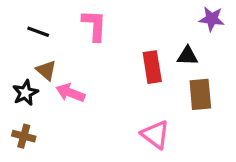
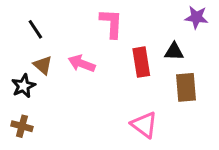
pink L-shape: (94, 25) -> (111, 23), moved
black line: (38, 32) -> (35, 29), turned 36
pink arrow: (70, 93) -> (82, 64), moved

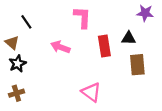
brown triangle: (43, 65) -> (12, 43), moved
pink triangle: (144, 125) -> (91, 92), moved
brown cross: (22, 126) -> (16, 93), turned -32

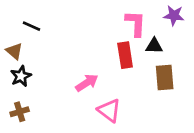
pink L-shape: (82, 17) -> (136, 23), moved
black line: (26, 22) -> (31, 26), turned -32
pink arrow: (60, 47) -> (87, 83), moved, turned 126

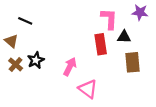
black star: (21, 76) -> (36, 60), moved
pink arrow: (87, 83) -> (70, 67), turned -30
brown cross: (20, 112) -> (16, 64), moved, turned -32

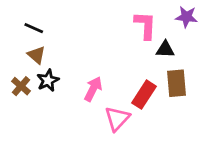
brown triangle: (11, 41) -> (37, 55), moved
red rectangle: (101, 44) -> (144, 95), moved, turned 42
pink triangle: (88, 89) -> (117, 119), turned 36

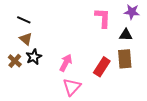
black triangle: (165, 49) -> (126, 35), moved
pink triangle: (117, 119) -> (72, 87), moved

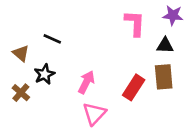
black line: (24, 20) -> (52, 39), moved
brown triangle: (26, 39) -> (21, 53), moved
brown cross: (15, 61) -> (21, 93), moved

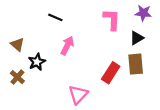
black line: (52, 39) -> (55, 17), moved
black triangle: (165, 45) -> (137, 38), turned -32
pink arrow: (86, 82) -> (67, 46), moved

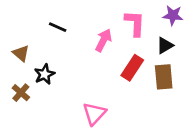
black line: (55, 17) -> (58, 27), moved
pink arrow: (67, 46) -> (103, 40), moved
red rectangle: (111, 73) -> (132, 68), moved

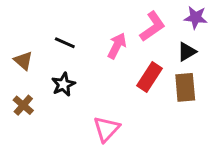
pink L-shape: (135, 23) -> (153, 26), turned 52
black line: (58, 27) -> (65, 43), moved
black star: (45, 74) -> (63, 84), moved

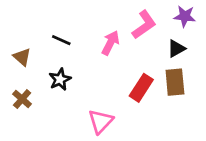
red rectangle: (150, 77) -> (141, 88), moved

